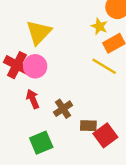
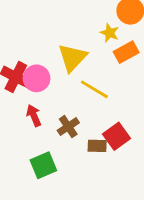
yellow triangle: (39, 32) -> (72, 58), moved
yellow line: (104, 66) -> (94, 89), moved
red square: (105, 135) -> (116, 136), moved

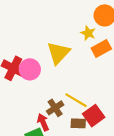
yellow line: (94, 89) -> (76, 100), moved
red arrow: (34, 116) -> (43, 122), moved

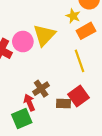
pink circle: (30, 69) -> (23, 42), moved
yellow line: (76, 100) -> (80, 61), moved, turned 40

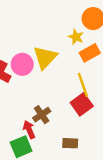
red square: (78, 96) -> (82, 104), moved
brown rectangle: (63, 104) -> (70, 143), moved

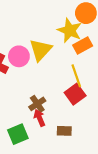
yellow star: (76, 37) -> (70, 30), size x1.6
red arrow: (29, 130) -> (39, 118), moved

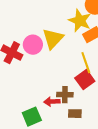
brown cross: (37, 104) -> (65, 95), moved, turned 35
red arrow: (39, 118) -> (52, 102), turned -70

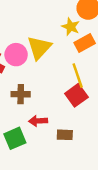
yellow star: (80, 21) -> (71, 27), size x0.7
brown cross: (65, 95) -> (21, 94), moved

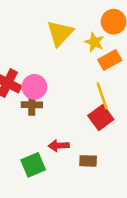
yellow triangle: (39, 48) -> (60, 33), moved
pink circle: (16, 55) -> (34, 87), moved
brown cross: (21, 94) -> (32, 105), moved

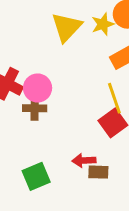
yellow star: (94, 42) -> (103, 24), moved, turned 30
red arrow: (59, 146) -> (84, 160), moved

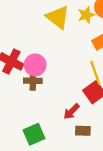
yellow triangle: (67, 27) -> (58, 17), turned -35
red arrow: (84, 160) -> (71, 111), moved, turned -42

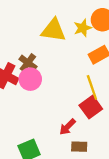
yellow triangle: (58, 17) -> (54, 30), turned -30
brown cross: (33, 81) -> (28, 63), moved, turned 36

